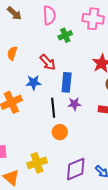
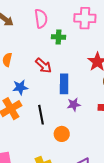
green cross: (65, 35) -> (59, 37), turned 32
blue star: (34, 83) -> (20, 87), moved
black line: (53, 108) -> (41, 115), moved

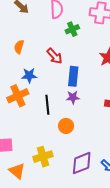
green cross: (59, 37) -> (72, 29), turned -32
purple star: (74, 105) -> (73, 97), moved

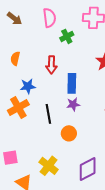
red arrow: (55, 56) -> (51, 65), turned 48
yellow cross: (43, 157) -> (49, 166), turned -30

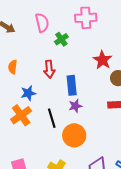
orange circle: (69, 133) -> (74, 135), size x1.5

